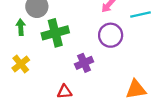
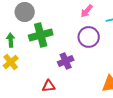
green arrow: (21, 27) -> (11, 40), moved

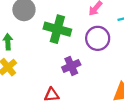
green cross: (41, 35) -> (57, 29), moved, turned 30

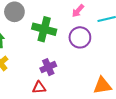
purple cross: (71, 66) -> (48, 67), moved

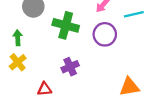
red triangle: (39, 88) -> (44, 89), moved

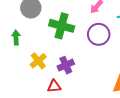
yellow cross: (18, 62) -> (38, 61), moved
red triangle: (44, 89) -> (54, 86), moved

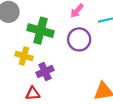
yellow cross: (38, 61) -> (24, 56), moved, turned -35

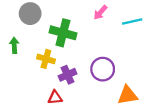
purple circle: (79, 39) -> (103, 69), moved

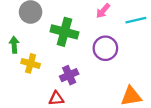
yellow cross: (46, 59) -> (31, 63), moved
purple circle: (103, 69) -> (105, 48), moved

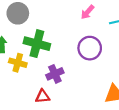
green cross: (64, 32) -> (37, 44), moved

